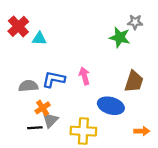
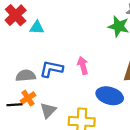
orange cross: (43, 108) -> (28, 98), moved
black line: (35, 128) -> (14, 105), moved

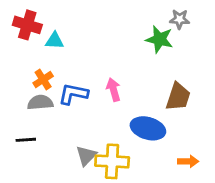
red cross: (16, 15) -> (27, 25), turned -30
orange cross: (28, 98) -> (43, 80), moved
gray triangle: (48, 110) -> (86, 156), moved

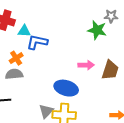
pink arrow: (113, 90) -> (86, 65), moved, turned 105
blue L-shape: (73, 94) -> (37, 42), moved
blue ellipse: (148, 128) -> (66, 88), moved

